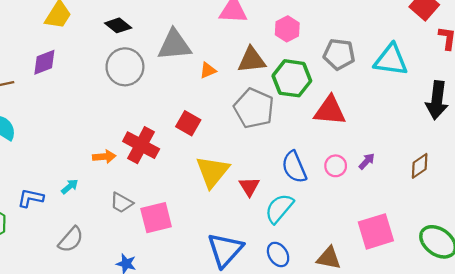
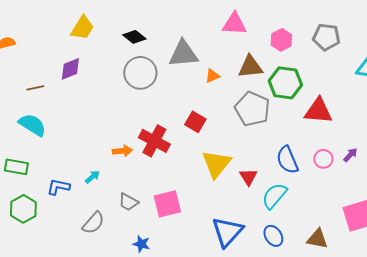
gray pentagon: (339, 54) -> (326, 37), moved
gray trapezoid: (121, 203) -> (128, 202), moved

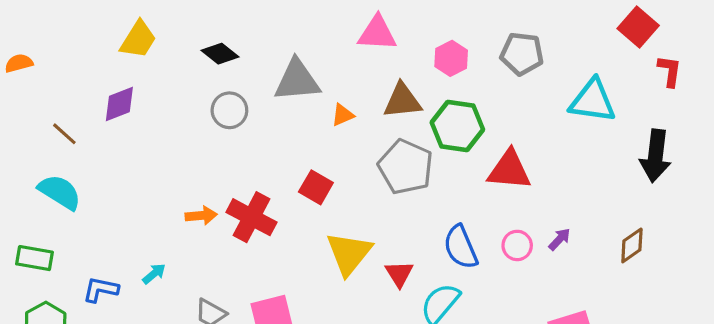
gray circle: (140, 73) -> (229, 110), size x0.7
brown line: (35, 88) -> (64, 134), turned 54
orange arrow: (122, 151) -> (201, 216), moved

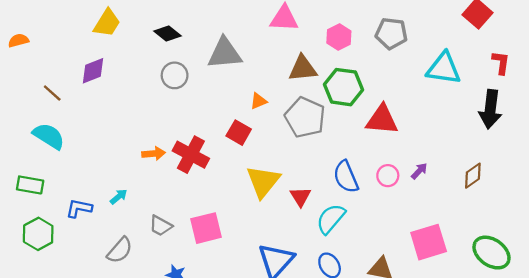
red L-shape: (670, 71) -> (501, 63), moved
orange triangle: (343, 115) -> (258, 101), moved

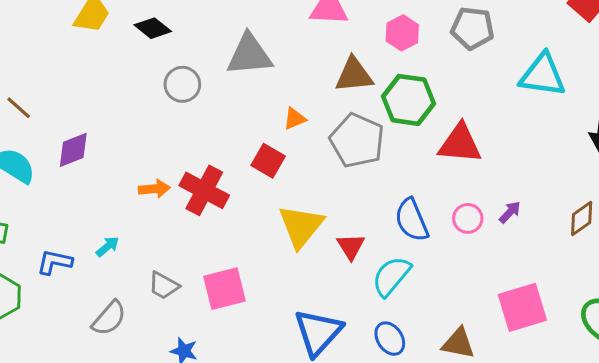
black diamond: (168, 33) -> (153, 28), moved
purple diamond: (93, 71) -> (73, 150), moved

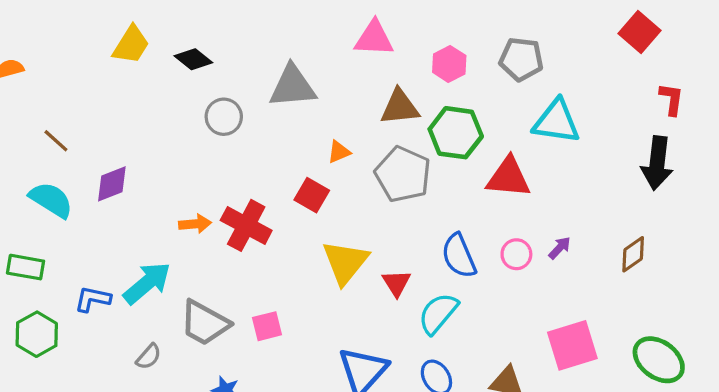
cyan triangle: (543, 75) -> (556, 122), moved
cyan arrow: (108, 247) -> (147, 283), size x2.0
gray trapezoid: (164, 286) -> (205, 323), size x1.6
pink square: (224, 289) -> (267, 326), size x0.7
gray semicircle: (109, 318) -> (149, 357), size x0.7

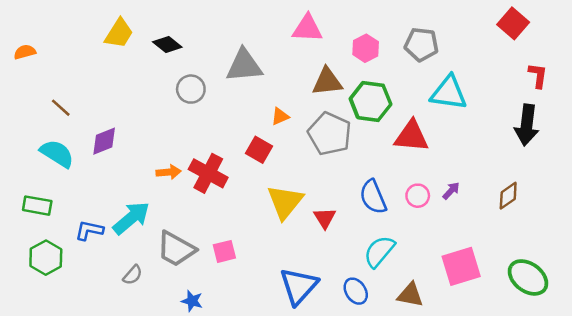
cyan semicircle: (438, 313) -> (379, 251), moved

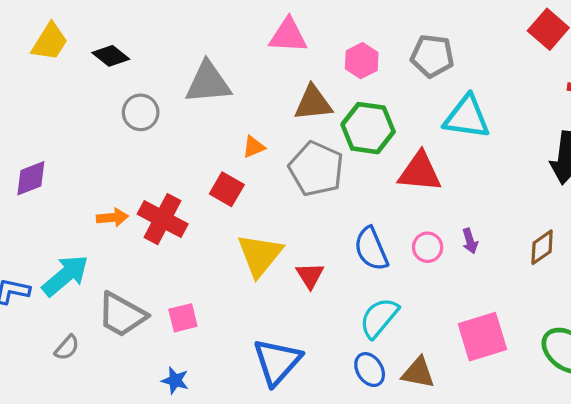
purple arrow: (451, 191) -> (470, 241), turned 120
blue ellipse: (356, 291) -> (370, 370), moved
blue star: (192, 301) -> (175, 381), moved

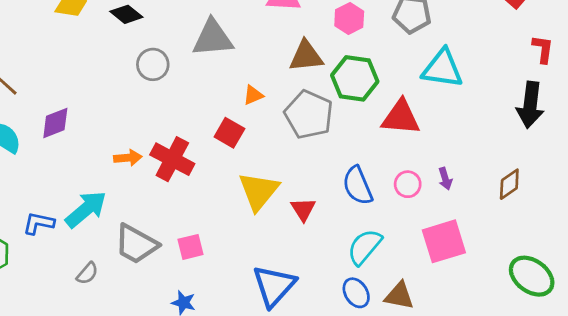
pink square: (482, 337) -> (444, 241), moved

